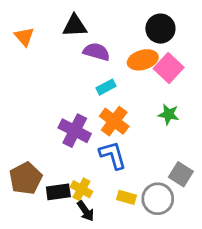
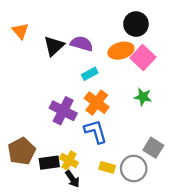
black triangle: (75, 26) -> (54, 46), moved, turned -40

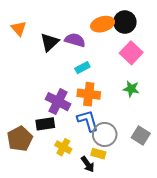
orange ellipse: (121, 51) -> (103, 24), moved
orange cross: (97, 103) -> (89, 94), turned -30
black rectangle: (49, 163) -> (45, 124), moved
gray circle: (134, 169) -> (105, 134), moved
black arrow: (72, 179) -> (88, 164), moved

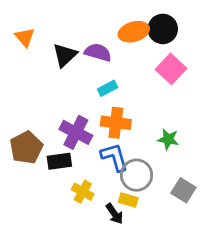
green star: (131, 89) -> (168, 139), moved
gray square: (141, 136) -> (183, 190), moved
brown pentagon: (20, 139) -> (26, 148), moved

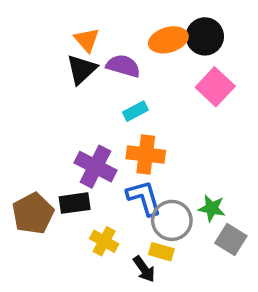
orange triangle: (25, 37) -> (87, 40), moved
green star: (168, 139) -> (212, 208), moved
brown pentagon: (26, 148) -> (33, 213), moved

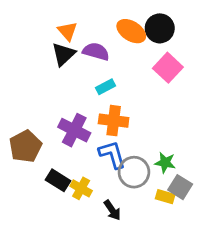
orange ellipse: (168, 40) -> (131, 31), turned 48
black rectangle: (75, 203) -> (58, 180), moved, turned 40
brown pentagon: (33, 213) -> (25, 146), moved
yellow rectangle: (161, 252) -> (165, 197), moved

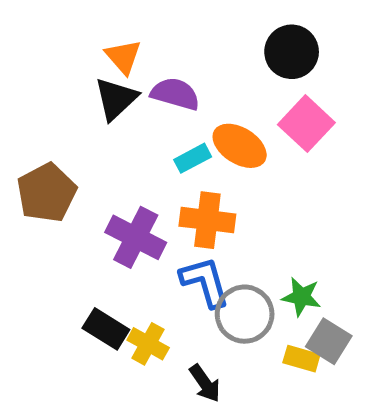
orange ellipse: (131, 31) -> (240, 146), moved
brown pentagon: (25, 146) -> (47, 193), moved

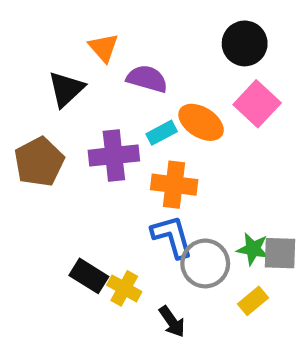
black triangle: (116, 99) -> (66, 89), moved
purple cross: (136, 237) -> (114, 156), moved, turned -33
gray square: (329, 341) -> (280, 253), moved, turned -30
yellow rectangle: (301, 359) -> (253, 301), turned -56

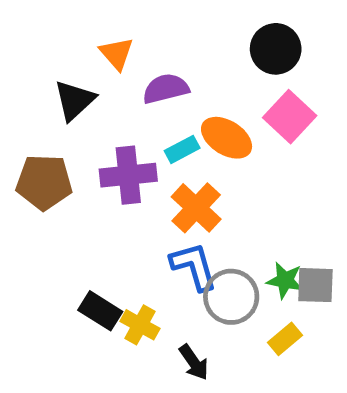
purple semicircle: (147, 79) -> (166, 89), turned -30
brown pentagon: (39, 162) -> (44, 182), turned 30
orange cross: (174, 185) -> (196, 208), turned 36

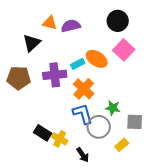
orange triangle: (117, 54) -> (50, 23), turned -35
purple semicircle: (166, 89) -> (71, 26), moved
green star: (285, 280) -> (113, 108), moved

